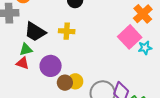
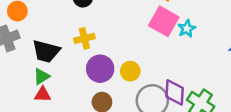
purple circle: (51, 66) -> (100, 69), moved
yellow circle: (75, 81) -> (130, 71), moved

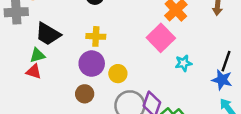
cyan star: (187, 29) -> (183, 63), moved
yellow cross: (84, 38) -> (96, 36), moved

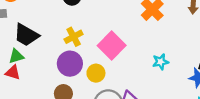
yellow cross: (96, 36) -> (74, 37), turned -30
pink square: (161, 38) -> (112, 46), moved

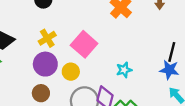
cyan star: (161, 62) -> (124, 70), moved

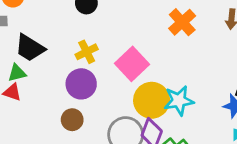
cyan star: (124, 70) -> (179, 101), size x1.5
yellow circle: (71, 72) -> (152, 100), moved, size x1.6

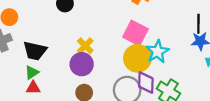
yellow cross: (87, 52) -> (85, 46), moved
pink square: (132, 64) -> (135, 33), moved

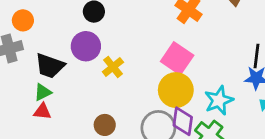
cyan star: (157, 52) -> (219, 100), moved
purple circle: (82, 64) -> (86, 46), moved

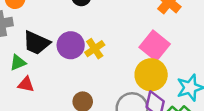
purple circle: (86, 46) -> (71, 45), moved
green triangle: (43, 92) -> (18, 62), moved

